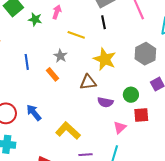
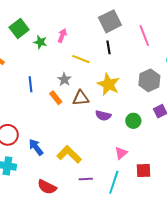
brown triangle: (88, 82) -> (81, 98), moved
purple semicircle: (105, 102) -> (103, 116), moved
blue arrow: (34, 113) -> (36, 147), moved
red square: (141, 115) -> (144, 171), moved

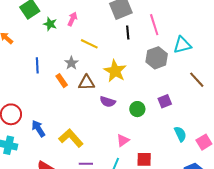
black line: (109, 47) -> (128, 33), moved
gray hexagon: (149, 80) -> (157, 58), moved

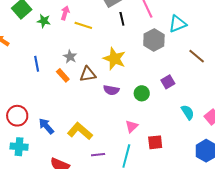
yellow line: (89, 44) -> (83, 25), moved

